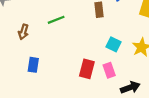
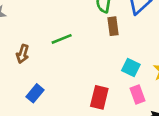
blue rectangle: (33, 65) -> (35, 93), turned 32
pink rectangle: (109, 70) -> (137, 94), moved

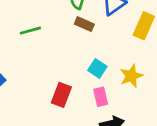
brown rectangle: (113, 26) -> (84, 24), turned -66

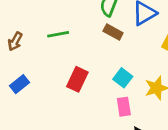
red rectangle: (61, 95) -> (77, 79), moved

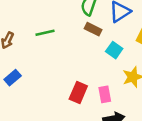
cyan square: (123, 78) -> (114, 50), moved
red rectangle: (77, 79) -> (78, 92), moved

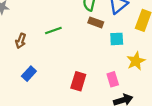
cyan square: (114, 50) -> (117, 39), turned -32
red rectangle: (78, 92) -> (78, 81), moved

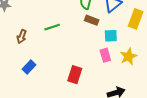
pink rectangle: (113, 79) -> (105, 55), moved

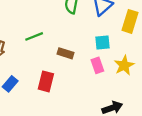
brown rectangle: (92, 20) -> (65, 53), moved
red rectangle: (75, 75) -> (46, 81), moved

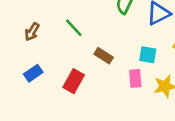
green line: (34, 36) -> (74, 28), turned 54

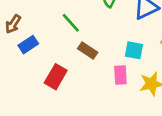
green line: (74, 28) -> (71, 23), moved
blue rectangle: (33, 73) -> (28, 45), moved

